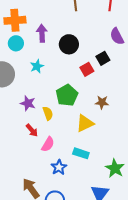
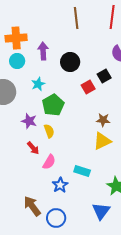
green pentagon: (67, 95) -> (53, 105), moved
yellow triangle: (85, 123) -> (102, 141), moved

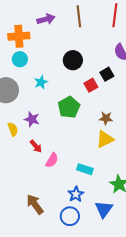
purple arrow: (43, 51) -> (46, 19), moved, turned 78
green pentagon: (53, 105) -> (69, 107), moved
yellow semicircle: (49, 131) -> (13, 129), moved
blue star: (60, 185) -> (76, 194), moved
blue circle: (56, 218) -> (70, 216), moved

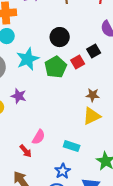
cyan star: (41, 82) -> (28, 59), size x1.6
green pentagon: (69, 107) -> (56, 67), moved
red arrow: (36, 146) -> (26, 151), moved

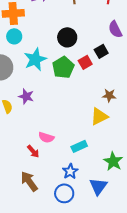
brown star: (93, 95) -> (109, 95), moved
pink semicircle: (39, 137) -> (46, 137), turned 77
cyan rectangle: (72, 146) -> (79, 146), turned -42

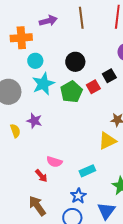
cyan circle: (14, 36) -> (35, 61), moved

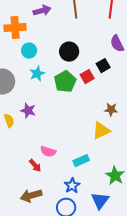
cyan star: (43, 84) -> (37, 74), size x0.7
brown arrow: (37, 206) -> (31, 196), turned -70

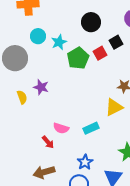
cyan circle: (29, 51) -> (38, 36), moved
black circle: (69, 52) -> (91, 22), moved
cyan star: (37, 74) -> (59, 42), moved
cyan rectangle: (81, 161) -> (91, 128), moved

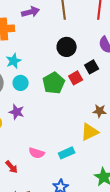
cyan circle: (38, 36) -> (21, 83), moved
cyan star: (59, 42) -> (14, 61), moved
red arrow: (48, 142) -> (12, 167), moved

